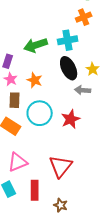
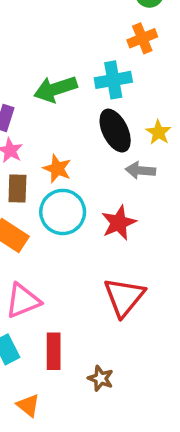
orange star: (35, 80) -> (57, 169), moved
red triangle: (61, 166) -> (124, 297), moved

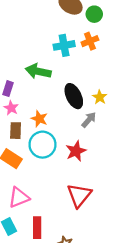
cyan cross: (113, 80) -> (64, 45), moved
green arrow: (55, 89) -> (38, 71), turned 30
gray arrow: (140, 170) -> (89, 120), turned 126

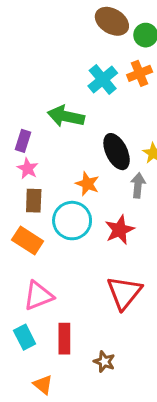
cyan cross: (64, 45) -> (103, 80), turned -30
orange star: (39, 119) -> (87, 184), moved
gray arrow: (89, 120) -> (138, 185), turned -35

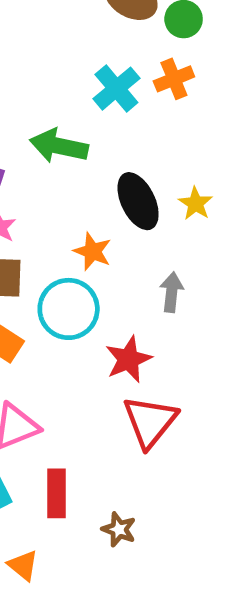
gray arrow: (138, 185) -> (172, 292), moved
red star: (120, 230) -> (128, 359), moved

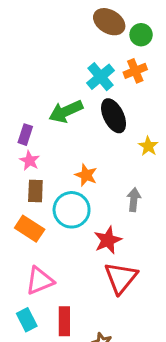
green arrow: (59, 146) -> (66, 111), turned -36
black ellipse: (138, 201) -> (114, 116), moved

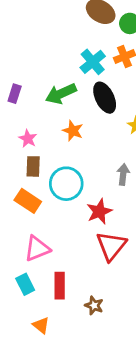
purple rectangle: (25, 135) -> (15, 94), moved
orange star: (86, 175) -> (73, 131), moved

